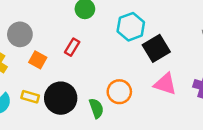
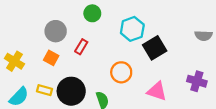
gray circle: (20, 34) -> (56, 31), moved
pink triangle: (165, 84) -> (157, 91), moved
orange circle: (119, 92) -> (121, 72), moved

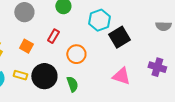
gray circle: (56, 31) -> (24, 12), moved
orange circle: (121, 72) -> (76, 54), moved

